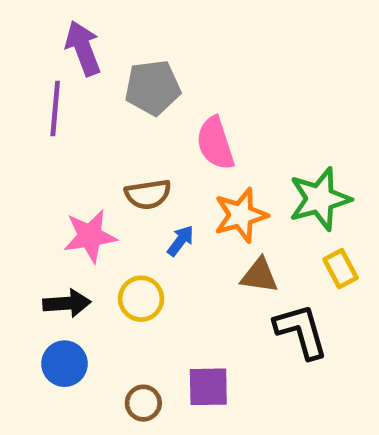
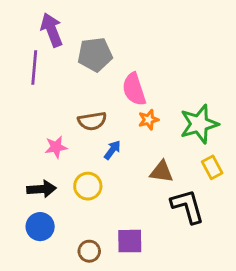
orange star: (241, 215) -> (149, 120), moved, size x0.6
pink star: (90, 236) -> (56, 147), size x0.7

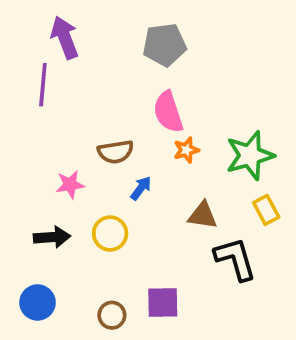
gray pentagon: (95, 55) -> (165, 45), moved
blue circle: (40, 227) -> (38, 302), moved

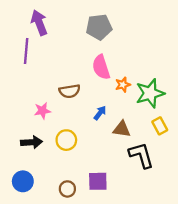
orange star: (186, 150) -> (123, 85), moved
blue arrow: (141, 188) -> (100, 113), moved

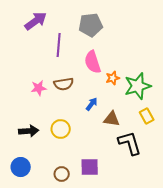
purple arrow: (39, 23) -> (36, 21), turned 75
purple line: (26, 51) -> (59, 45), moved
pink star: (42, 111) -> (39, 88), moved

